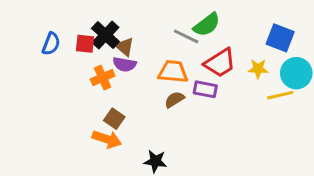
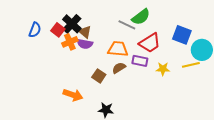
blue square: (280, 38) -> (182, 35), moved
red square: (85, 44) -> (58, 30), turned 32
yellow star: (258, 69) -> (163, 69), moved
orange cross: (103, 78) -> (70, 42), moved
brown square: (114, 119) -> (99, 76), moved

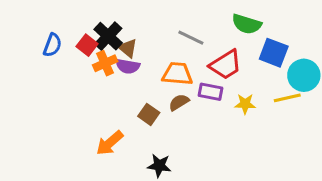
green semicircle: (141, 17) -> (247, 24), moved, turned 54
orange arrow: (73, 95) -> (110, 143), turned 120

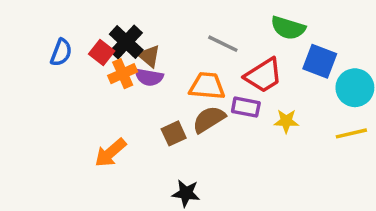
yellow line: (287, 98) -> (351, 133), moved
brown semicircle: (179, 102) -> (209, 119), size x1.4
brown square: (149, 114) -> (174, 133), turned 30
orange arrow: (110, 143) -> (110, 153), moved

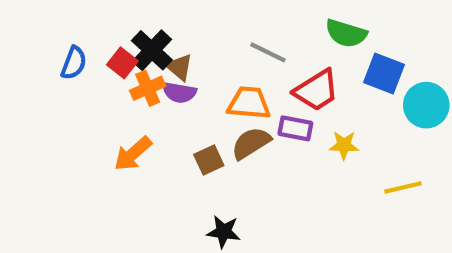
yellow line: (351, 133) -> (403, 187), moved
orange arrow: (110, 153) -> (133, 154), moved

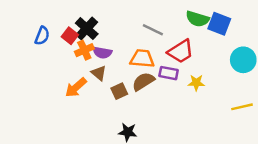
brown triangle: (179, 67) -> (99, 73), moved
blue square: (384, 73) -> (219, 24), moved
yellow line: (403, 187) -> (242, 107), moved

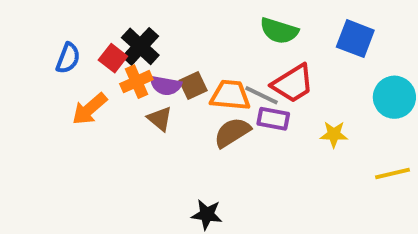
green semicircle: (197, 19) -> (279, 31), moved
gray line: (153, 30) -> (262, 95), moved
yellow star: (196, 83) -> (334, 134), moved
orange arrow: (76, 88) -> (90, 109), moved
brown square: (119, 91) -> (193, 85), moved

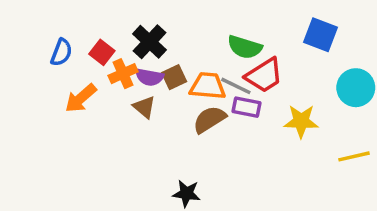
green semicircle: (279, 31) -> (245, 47), moved
black cross: (140, 46) -> (149, 42), moved
yellow star: (334, 134) -> (301, 121), size x1.4

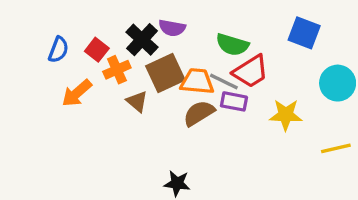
purple semicircle: (149, 77) -> (172, 28), moved
brown square: (174, 77) -> (165, 73), size x1.6

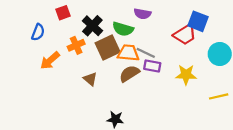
purple semicircle: (172, 28) -> (142, 14), moved
green semicircle: (232, 45) -> (123, 29), moved
red square: (97, 50) -> (63, 13), moved, turned 32
red trapezoid: (251, 71) -> (185, 34), moved
brown triangle: (137, 101) -> (90, 79), moved

